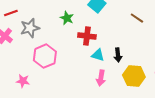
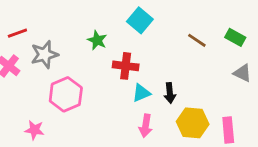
cyan triangle: (98, 55) -> (141, 93), turned -40

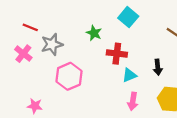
red line: (17, 33) -> (30, 27), turned 42
black arrow: (170, 93) -> (158, 67), moved
pink star: (34, 130) -> (35, 106), moved

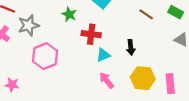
pink arrow: (133, 101) -> (107, 80), turned 133

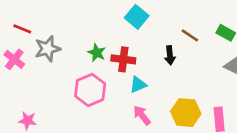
green star: (69, 14) -> (97, 53), moved
black arrow: (131, 47) -> (170, 55), moved
pink hexagon: (45, 56) -> (90, 90), moved

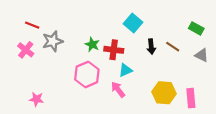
cyan square: (137, 17) -> (133, 23), moved
brown line: (190, 35) -> (173, 47), moved
pink arrow: (142, 115) -> (118, 90), moved

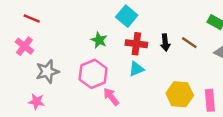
cyan square: (133, 23) -> (127, 16), moved
gray star: (53, 41) -> (47, 71), moved
red cross: (114, 50) -> (136, 44), moved
pink arrow: (118, 90) -> (111, 97), moved

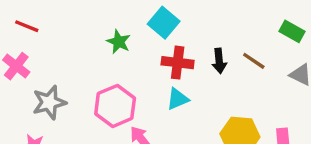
green star: (99, 40) -> (119, 42), moved

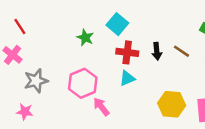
red line: (27, 26) -> (20, 27), turned 35

